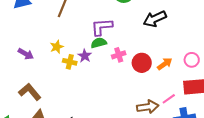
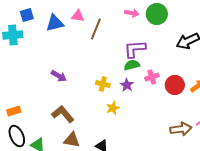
yellow star: (57, 47) -> (113, 108), moved
purple star: (85, 56) -> (127, 85), moved

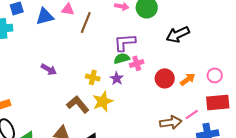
pink cross: (152, 77) -> (137, 63), moved
yellow star: (113, 108) -> (103, 101), size x1.5
brown L-shape: (63, 114) -> (78, 104), moved

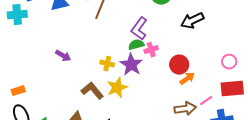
purple L-shape: (125, 42) -> (139, 29), turned -50
purple star: (117, 78) -> (131, 65), size x1.6
orange arrow: (188, 79) -> (187, 79), moved

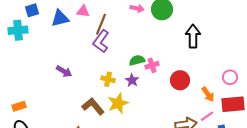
black arrow: (192, 21) -> (193, 36), turned 115
purple L-shape: (139, 29) -> (101, 41), moved
purple star: (131, 65) -> (132, 80), size x0.6
orange arrow: (187, 79) -> (208, 94), moved, turned 91

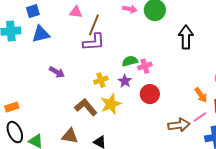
blue square: (32, 10) -> (33, 11), moved
blue triangle: (60, 18) -> (41, 34), moved
purple L-shape: (101, 41) -> (94, 42), turned -130
yellow cross: (108, 79) -> (101, 80), turned -32
red circle: (180, 80) -> (150, 94), moved

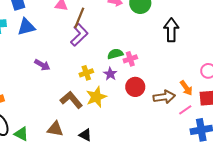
purple L-shape: (94, 42) -> (79, 35), turned -40
brown arrow: (179, 125) -> (164, 97), moved

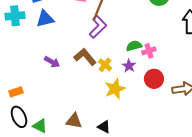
purple arrow: (42, 65) -> (52, 62), moved
yellow cross: (86, 73) -> (105, 65), turned -32
brown L-shape: (71, 100) -> (85, 57), moved

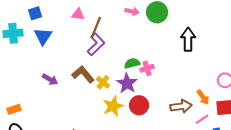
blue triangle: (45, 19) -> (43, 36), turned -42
purple star: (129, 66) -> (127, 83), size x1.5
red circle: (154, 79) -> (139, 105), moved

